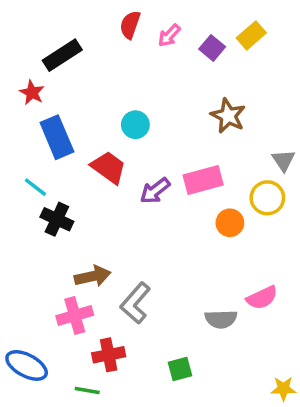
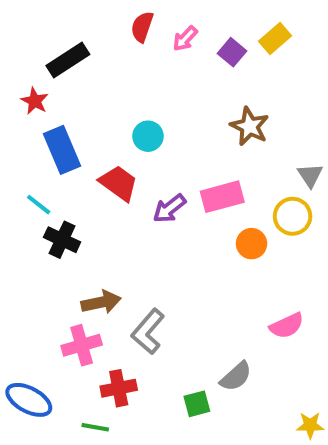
gray semicircle: (221, 319) -> (236, 376), moved, turned -40

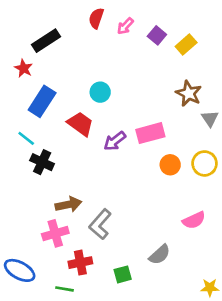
yellow rectangle: (275, 38) -> (186, 45), moved
brown star: (250, 126) -> (189, 93), moved
blue rectangle: (62, 150) -> (42, 101), turned 56
yellow circle: (293, 216) -> (205, 163), moved
green square: (197, 404) -> (123, 274), moved

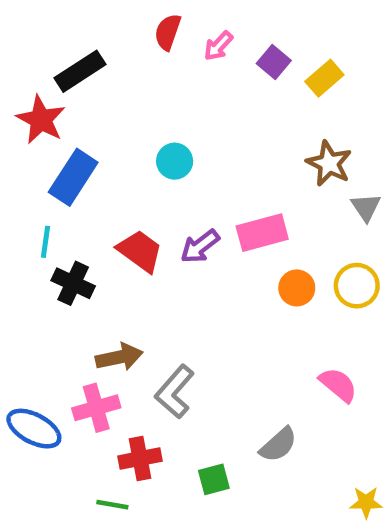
red star: (24, 68) -> (41, 120), size x1.5
red trapezoid: (80, 124) -> (140, 251), moved
cyan line: (26, 138) -> (45, 242), turned 60
pink semicircle: (194, 220) -> (338, 385), turned -115
blue ellipse: (20, 270) -> (34, 429), moved

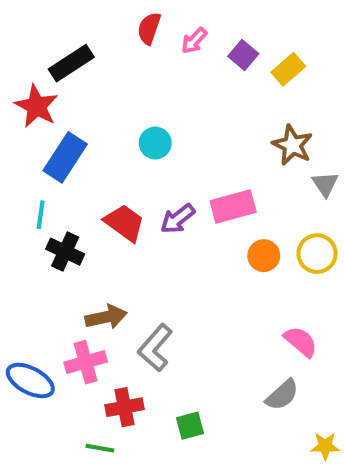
gray semicircle: (278, 445) -> (282, 395), moved

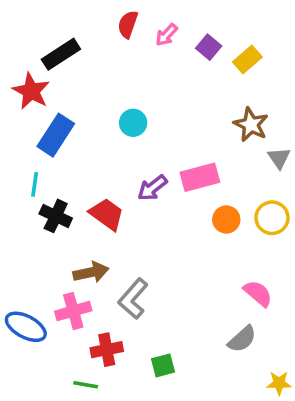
red trapezoid: (124, 223) -> (107, 214), moved

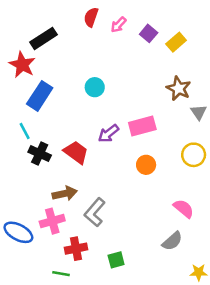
cyan line: (35, 184) -> (25, 131), turned -36
orange circle: (226, 220) -> (146, 165), moved

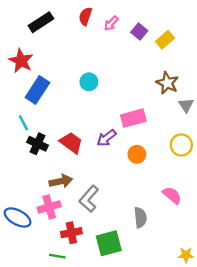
black rectangle: (43, 38) -> (41, 22), moved
purple arrow: (109, 134) -> (106, 138), moved
gray semicircle: (172, 241) -> (140, 218), moved, turned -54
green square: (116, 260) -> (109, 243), size x1.6

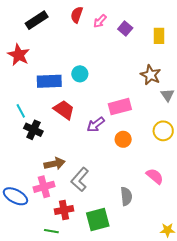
yellow rectangle: (165, 40) -> (159, 36), moved, turned -49
blue rectangle: (37, 90) -> (49, 81), moved, turned 55
red trapezoid: (71, 143) -> (64, 110), moved

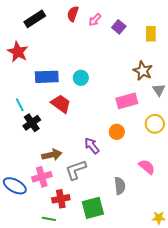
cyan circle: (80, 74) -> (81, 78), moved
pink rectangle: (120, 107) -> (127, 101), moved
purple arrow: (96, 125) -> (92, 146), moved, turned 90
black cross: (33, 130) -> (32, 123), turned 30
gray L-shape: (80, 179) -> (76, 170), turned 30

